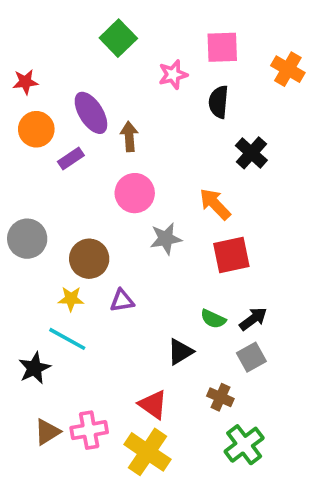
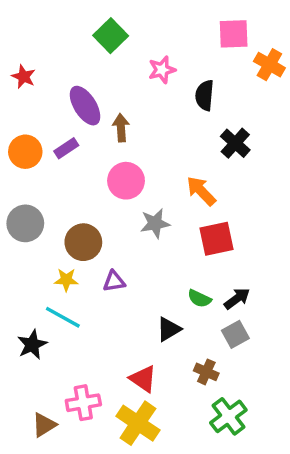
pink square: (222, 47) -> (234, 34), moved
red star: (25, 82) -> (24, 77), turned 30
orange circle: (36, 129) -> (25, 152), moved
brown triangle: (47, 432) -> (44, 425), moved

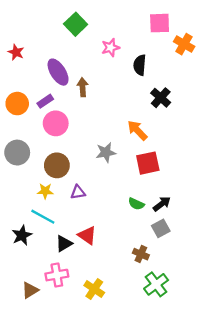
pink circle: (126, 181) -> (56, 123), moved
black triangle: (169, 329) -> (64, 244), moved
red triangle: (143, 379) -> (87, 235), moved
yellow cross: (138, 423) -> (94, 289), size x0.7

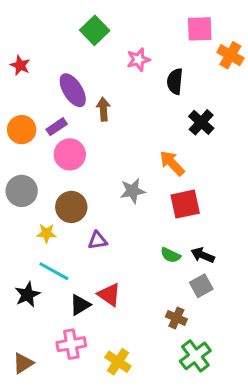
yellow star: (45, 191) -> (46, 233), moved
black arrow: (162, 204) -> (203, 255), turned -120
brown triangle: (30, 290) -> (23, 363), moved

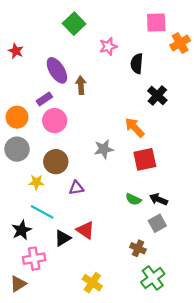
orange cross: (230, 55) -> (180, 43), turned 30
orange circle: (22, 130) -> (17, 117), moved
pink cross: (71, 344) -> (34, 259), moved

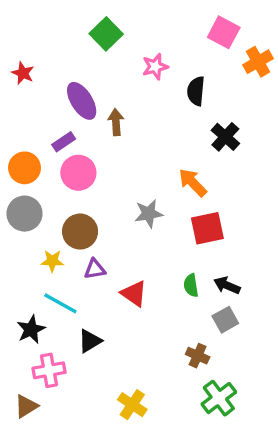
pink square: (156, 22) -> (224, 32), turned 30
purple triangle: (76, 188) -> (95, 269), moved
green semicircle: (133, 199) -> (191, 285), turned 56
red triangle: (85, 230) -> (134, 294), moved

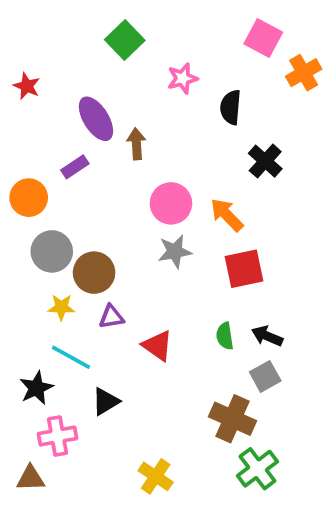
pink circle: (78, 173) -> (171, 203), moved
gray circle: (25, 214) -> (52, 251), moved
brown cross: (198, 356) -> (232, 419), size x1.6
brown triangle: (26, 406) -> (31, 478), turned 30

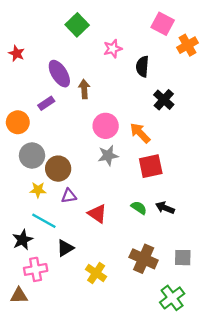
green semicircle: (225, 336) -> (139, 208), turned 133
gray square: (265, 376) -> (183, 258), moved, turned 30
green cross: (257, 469) -> (172, 298), moved
yellow cross: (156, 476) -> (96, 273), moved

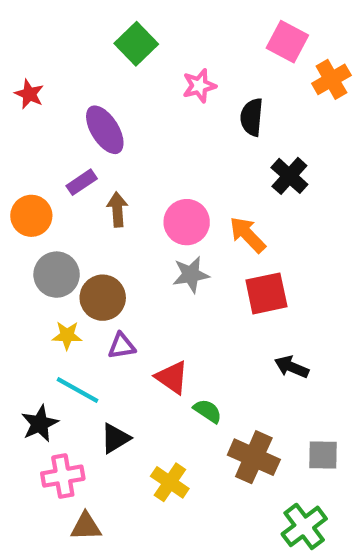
brown arrow: (84, 89) -> (117, 210), moved
green semicircle: (139, 208) -> (208, 411), moved
brown triangle: (19, 296) -> (86, 526), moved

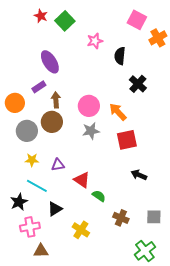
red star: (29, 94) -> (41, 16), moved
brown circle: (103, 298) -> (52, 122), moved
brown cross: (254, 457) -> (121, 218), size x0.7

